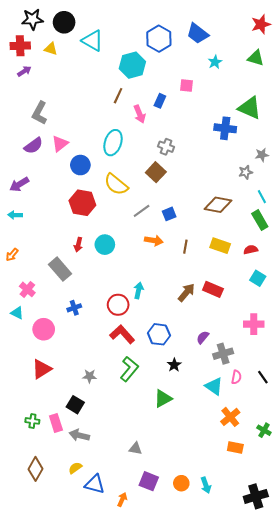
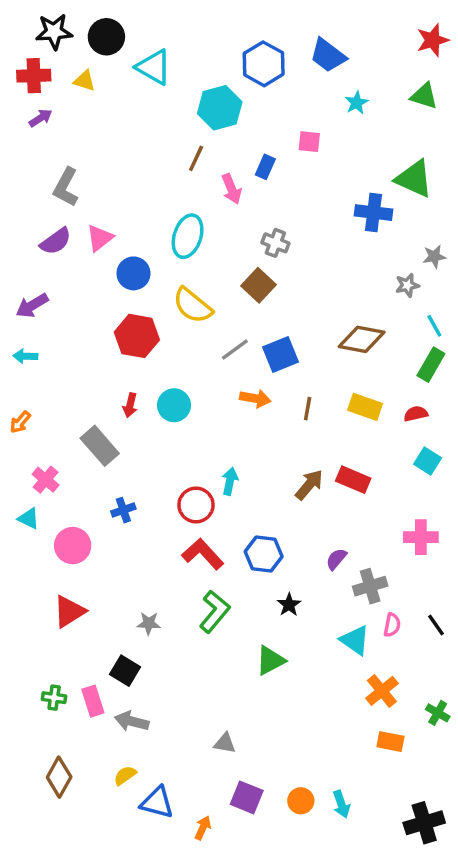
blue square: (169, 214) -> (281, 355), size x1.5
green rectangle: (260, 220) -> (431, 365), turned 60

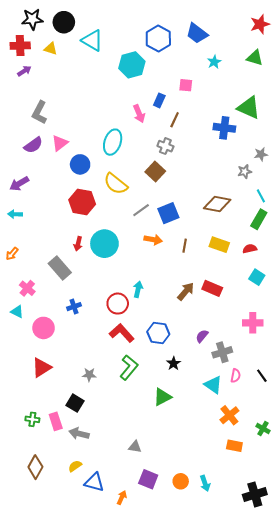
brown line: (196, 158) -> (175, 120), moved
cyan circle: (174, 405) -> (104, 244), size x1.4

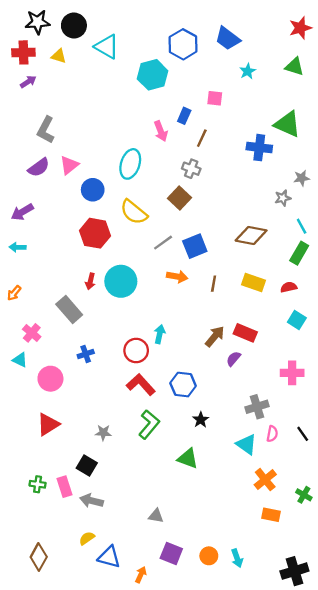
purple semicircle: (202, 336) -> (233, 359), moved
green triangle: (162, 397) -> (188, 458), turned 48
brown diamond: (35, 467) -> (39, 557), moved

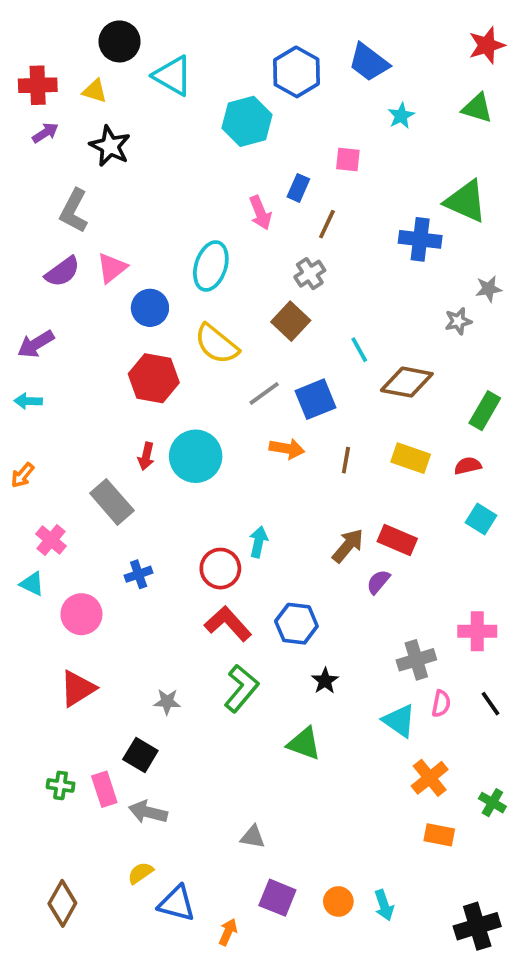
black star: (38, 22) -> (110, 146), moved, turned 30
gray cross: (191, 169) -> (310, 274), turned 36
cyan line: (302, 226) -> (359, 350), moved
pink cross: (292, 373) -> (477, 631), moved

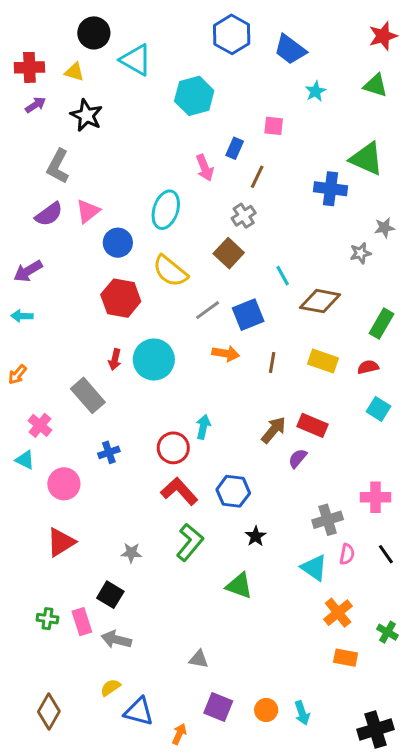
blue hexagon: (296, 72) -> (232, 34), moved

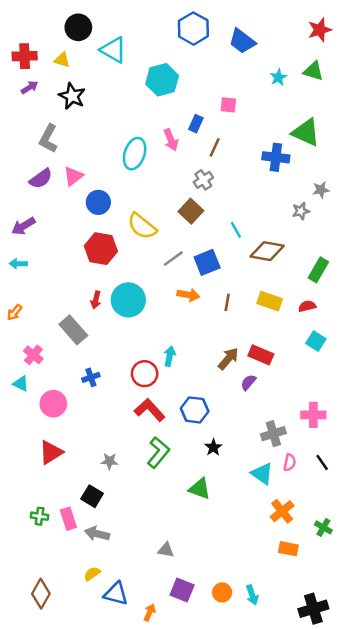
cyan star: (316, 91) -> (278, 77), moved
cyan ellipse: (166, 210) -> (135, 154), moved

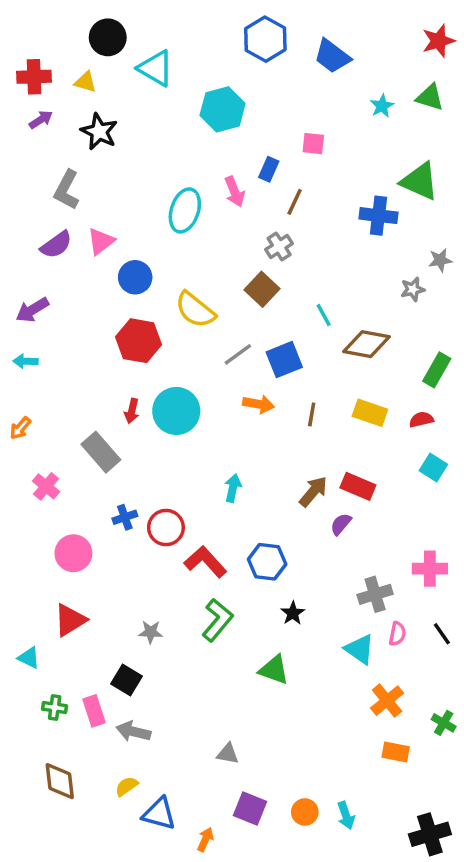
red circle: (145, 374) -> (166, 528), moved
cyan triangle: (21, 384) -> (29, 658), moved
brown diamond: (41, 594) -> (60, 781), moved, turned -36

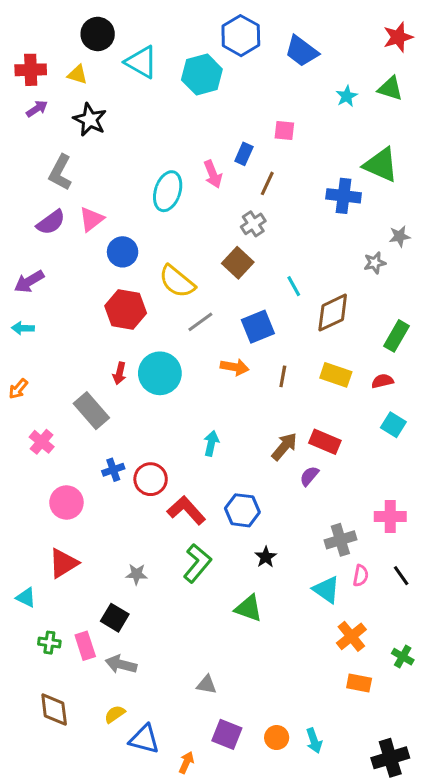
cyan hexagon: (223, 109) -> (202, 74), moved
brown diamond: (366, 344) -> (333, 313), turned -36
gray line: (238, 354) -> (200, 322), moved

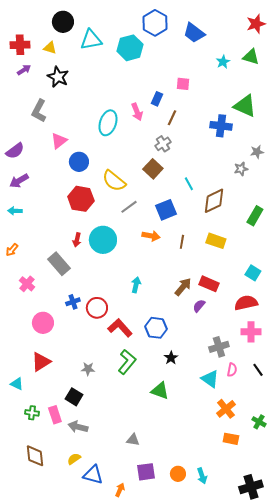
cyan triangle: (141, 62) -> (91, 40), turned -40
purple semicircle: (51, 222) -> (15, 151), moved
red semicircle: (382, 381) -> (246, 303), moved, size x1.6
purple square: (227, 734) -> (146, 472), turned -30

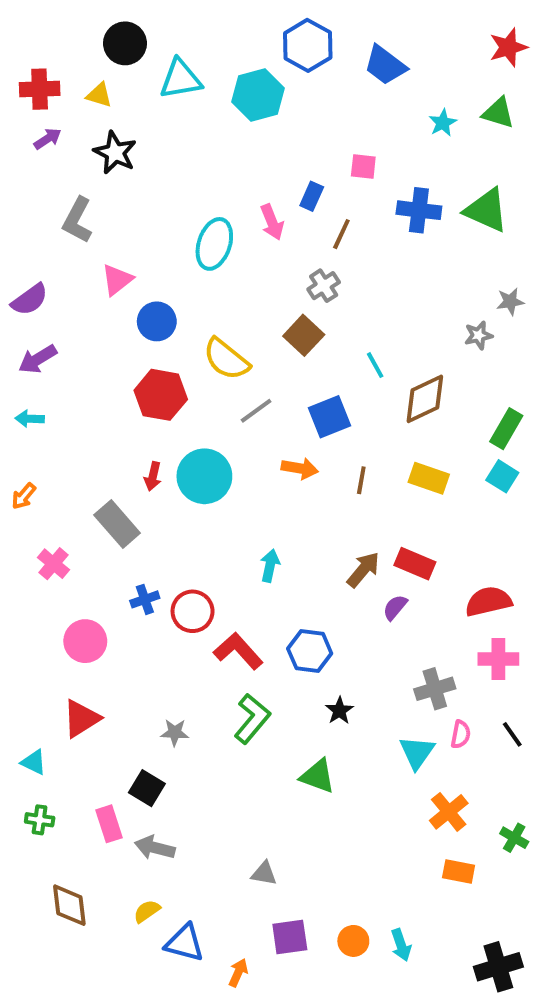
blue cross: (221, 126) -> (419, 210), moved
cyan square: (253, 273) -> (502, 476), moved
cyan triangle: (210, 379) -> (417, 752), turned 30
green cross: (32, 413) -> (40, 820), moved

